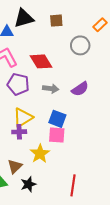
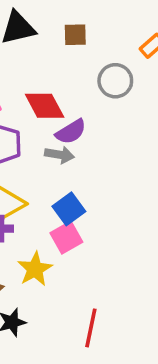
purple semicircle: (80, 89) -> (71, 132), moved
blue square: (57, 119) -> (69, 209), turned 30
pink square: (57, 135) -> (66, 238), turned -36

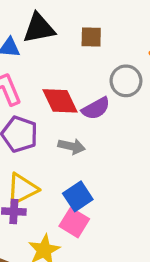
purple semicircle: (71, 132) -> (96, 108), moved
pink square: (66, 238) -> (74, 223), turned -32

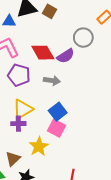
brown square: (91, 37) -> (49, 11), moved, turned 32

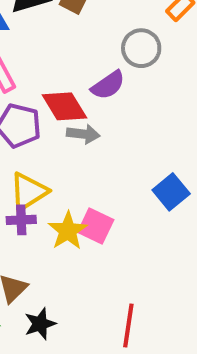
red diamond: (43, 53) -> (64, 106), moved
blue square: (58, 112) -> (171, 192), moved
yellow star: (39, 147) -> (68, 231), moved

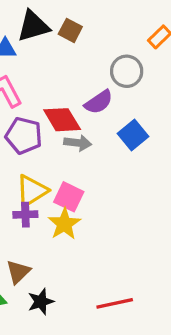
blue square: (171, 192) -> (133, 135), moved
pink square: (96, 226) -> (69, 197), moved
red line: (128, 325) -> (115, 303), turned 69

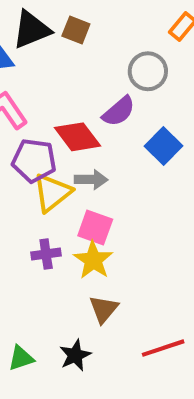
gray arrow: (78, 143) -> (91, 180), moved
yellow triangle: (32, 191) -> (52, 193), moved
brown triangle: (18, 272) -> (104, 309), moved

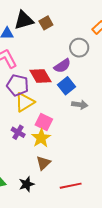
brown square: (76, 30) -> (46, 23), turned 32
blue square: (164, 146) -> (67, 86), moved
gray arrow: (91, 180) -> (80, 105), moved
purple cross: (46, 254) -> (18, 132), turned 32

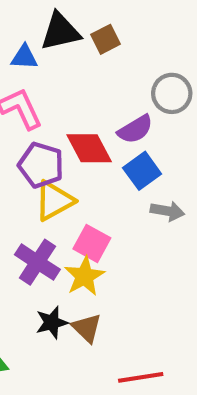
purple cross: (18, 132) -> (37, 262), size x1.5
brown triangle: (43, 163) -> (87, 328), turned -35
black star: (27, 184) -> (52, 323), moved

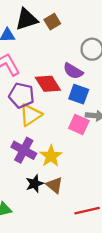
purple semicircle: (135, 129) -> (73, 71), turned 66
blue square: (142, 171) -> (79, 94), turned -30
pink square: (92, 243) -> (79, 125), moved

